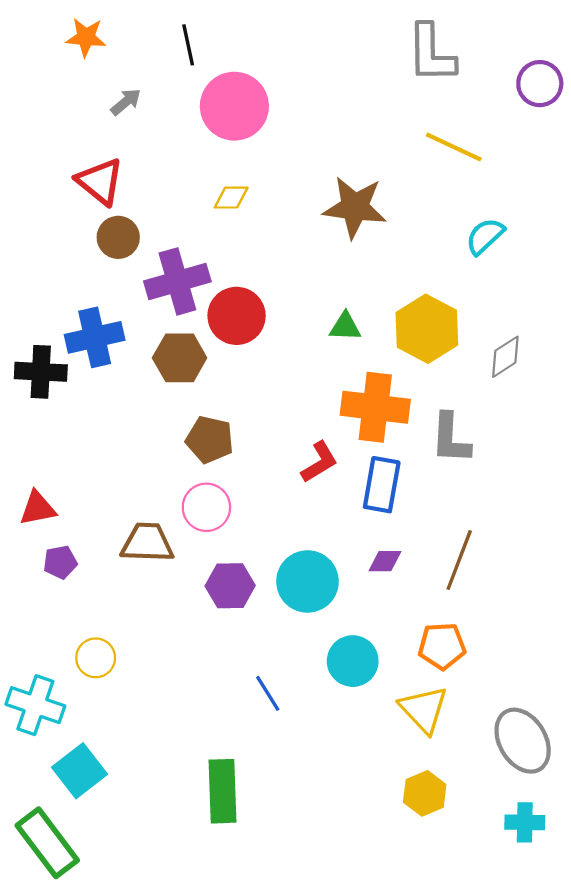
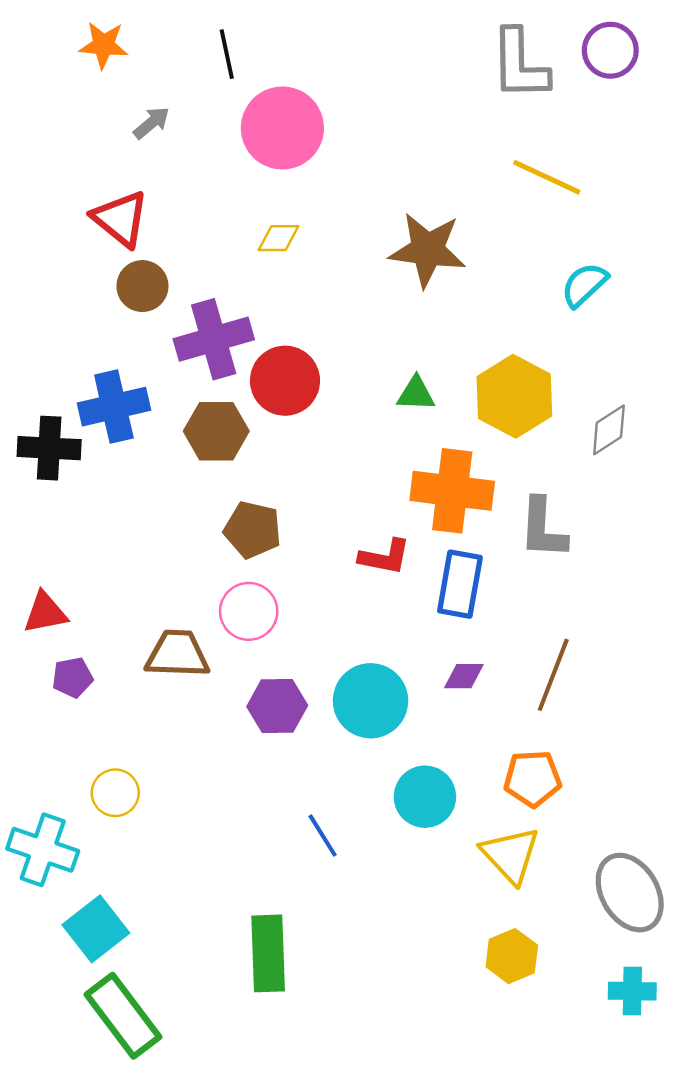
purple circle: (540, 84) -> (610, 50), moved
red L-shape: (319, 462) -> (385, 557), turned 42
green rectangle: (47, 843) -> (123, 1016), moved

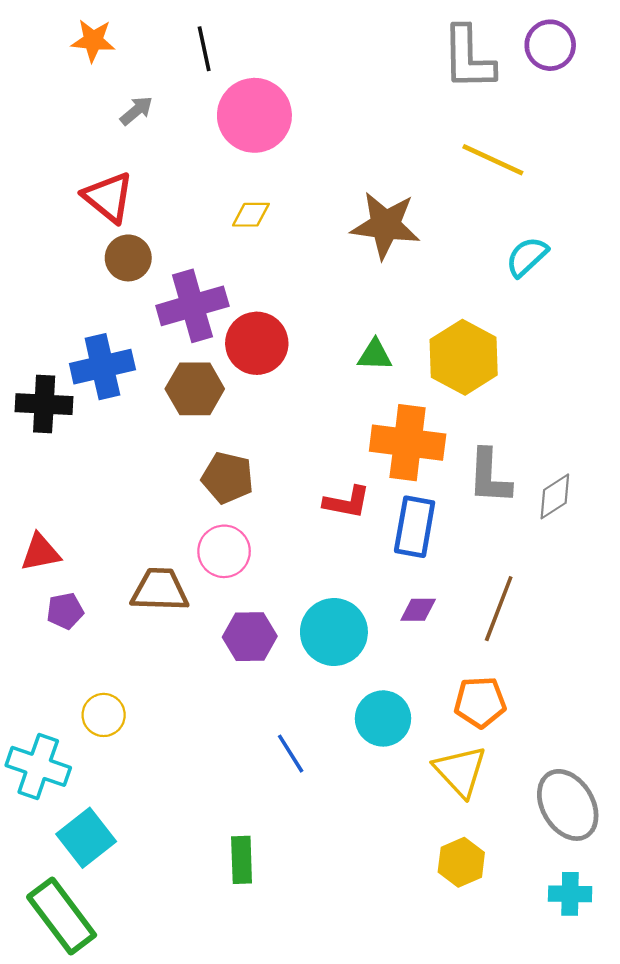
gray diamond: (609, 430) -> (555, 496), moved
green rectangle: (268, 953) -> (242, 860), size x0.7
green rectangle: (123, 1016) -> (62, 916), moved

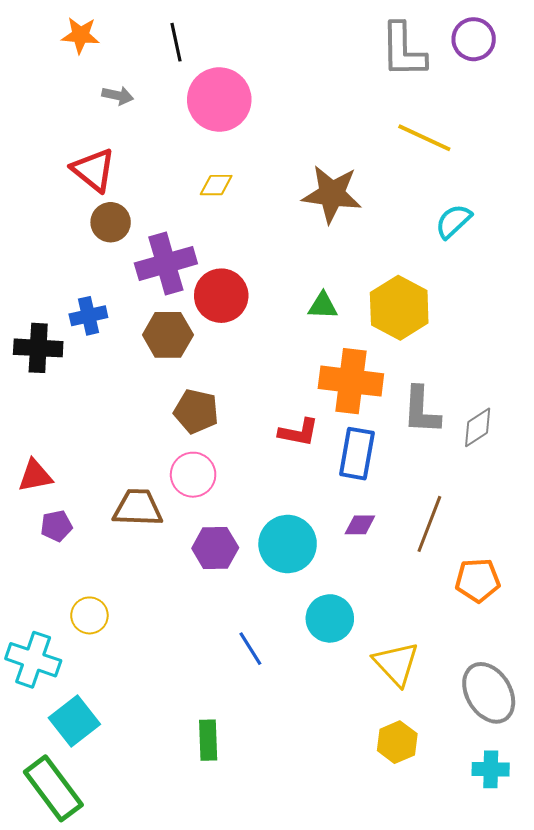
gray arrow: (136, 111) -> (118, 96), turned 52
blue cross: (102, 367) -> (88, 316), size x0.7
orange pentagon: (480, 702) -> (478, 580), moved

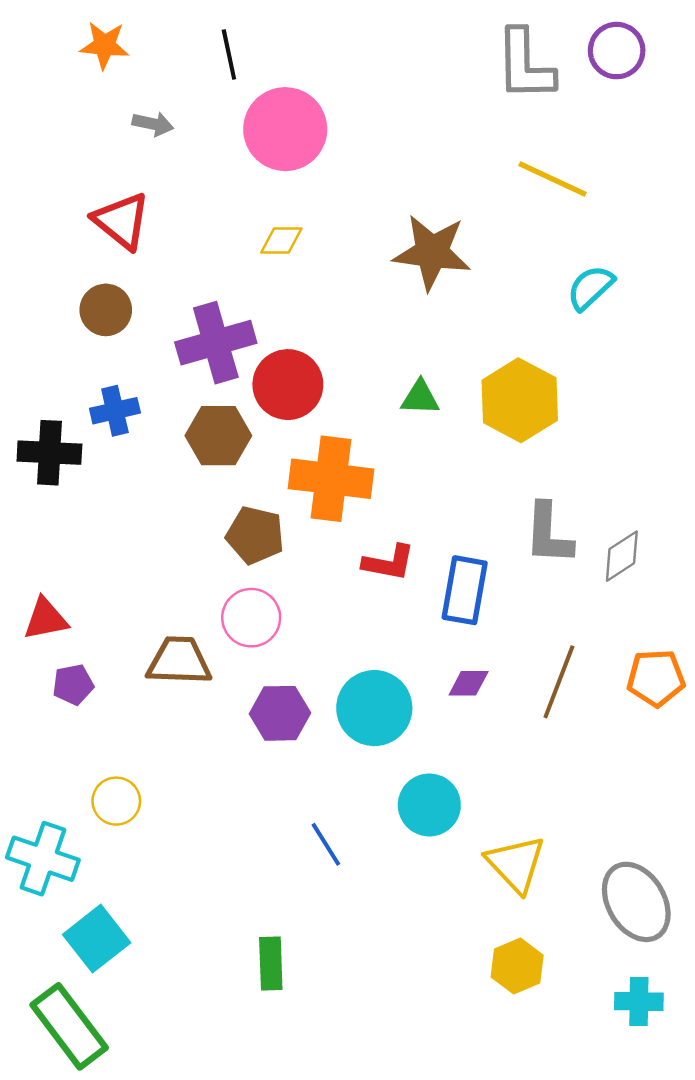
brown circle: (111, 222) -> (106, 310), moved
orange cross: (351, 381) -> (331, 479), moved
orange pentagon: (478, 580) -> (656, 678), moved

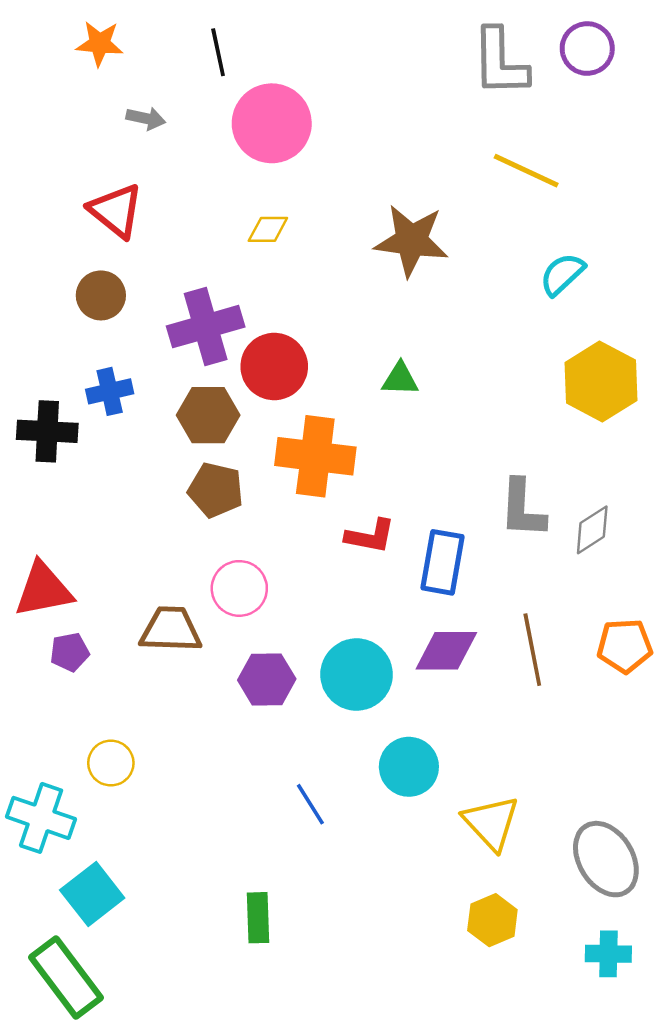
yellow hexagon: (520, 400) -> (601, 381), moved
brown pentagon: (255, 535) -> (216, 490), moved
red triangle: (46, 619) -> (44, 590), size x1.4
brown line: (559, 682) -> (532, 650), turned -32
purple diamond: (469, 683) -> (446, 651), size x1.6

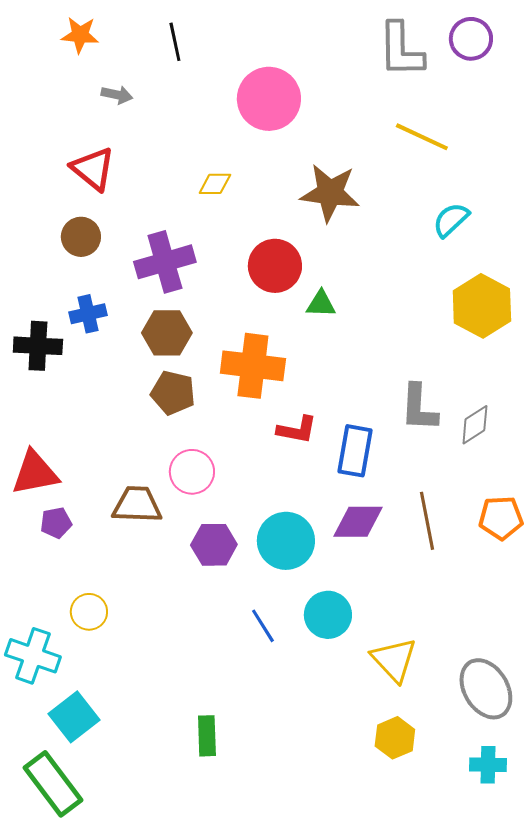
pink circle: (272, 123) -> (269, 99), moved
red circle: (274, 366) -> (275, 266), moved
blue line: (310, 804) -> (263, 626), moved

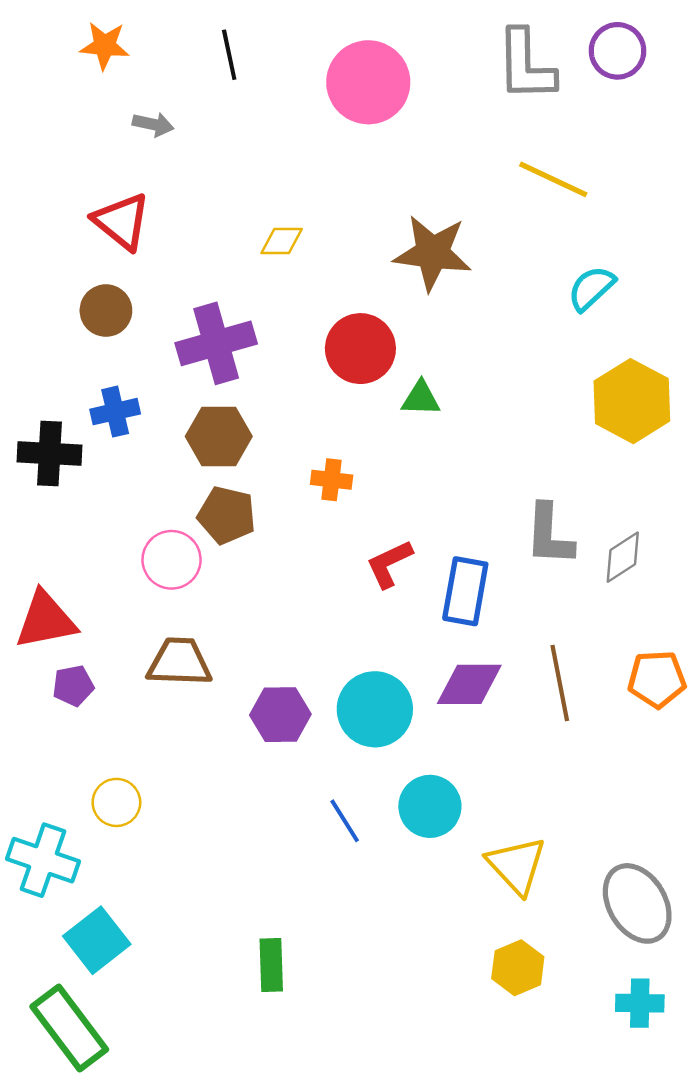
pink circle: (269, 99) -> (368, 82), moved
orange cross: (253, 366) -> (332, 480), size x0.5
red L-shape: (297, 430) -> (389, 564), turned 144
pink circle: (192, 472) -> (172, 560), moved

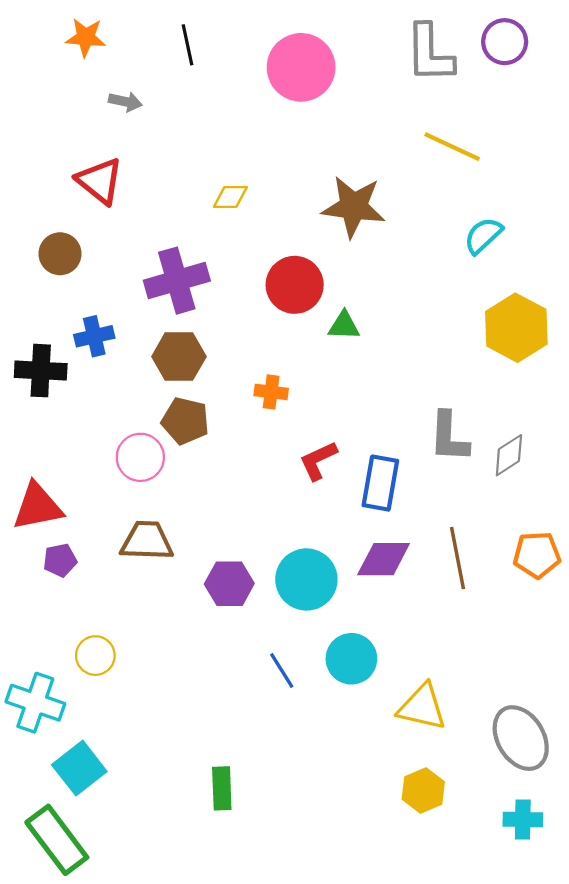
brown circle: (106, 311) -> (60, 254), moved
yellow triangle: (517, 865) -> (422, 707), turned -34

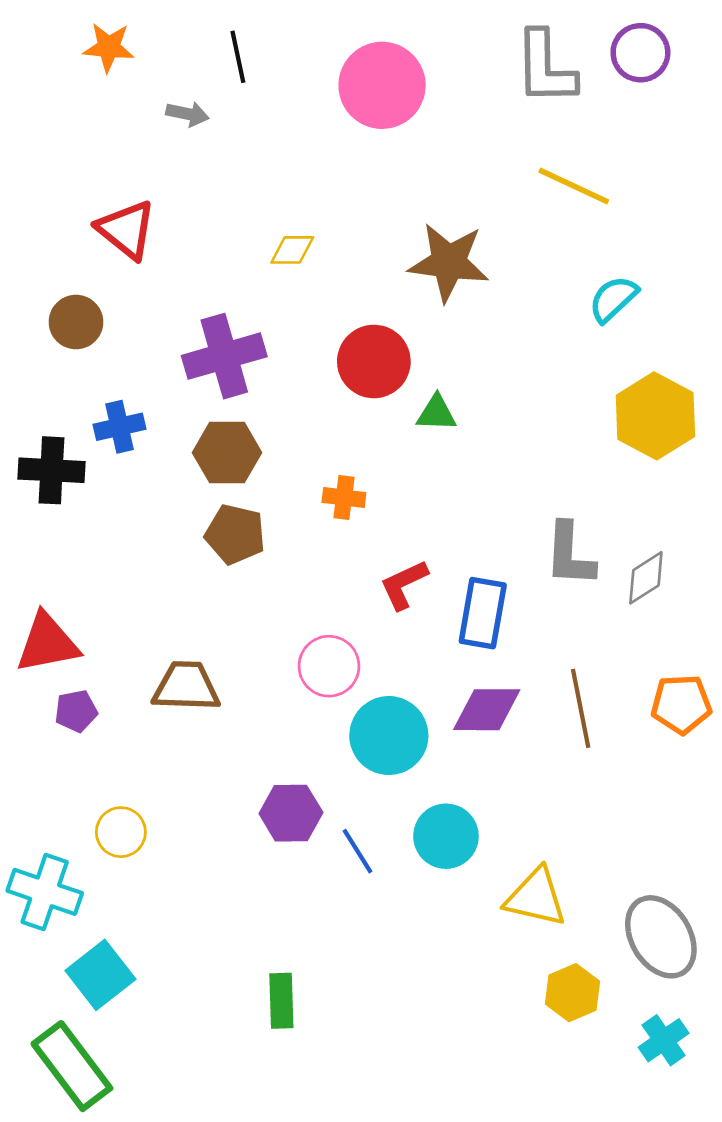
gray arrow: (125, 102) -> (188, 114), moved
pink circle: (140, 457) -> (329, 666), moved
purple hexagon: (229, 584) -> (291, 813), moved
yellow hexagon: (423, 791) -> (572, 993), moved
cyan cross: (523, 819) -> (664, 1040), turned -36

